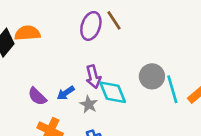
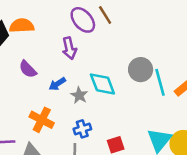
purple ellipse: (91, 26) -> (83, 20), turned -60
purple arrow: (93, 77) -> (69, 48), moved
purple semicircle: (37, 96) -> (28, 69), moved

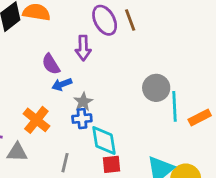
purple semicircle: (28, 69) -> (51, 64), moved
cyan diamond: (102, 84) -> (104, 140), moved
blue cross: (82, 129) -> (82, 119), moved

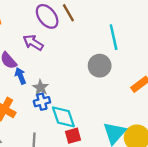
purple arrow: (83, 48) -> (33, 43), turned 132
blue arrow: (62, 84) -> (20, 76), turned 98
cyan line: (175, 106) -> (114, 37), moved

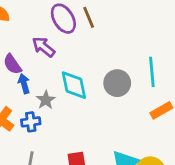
cyan line: (114, 37) -> (152, 72), moved
blue cross: (42, 102) -> (31, 122), moved
cyan diamond: (63, 117) -> (74, 85), moved

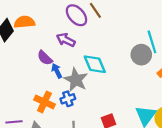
gray circle: (117, 83) -> (141, 55), moved
gray star: (46, 100) -> (76, 80), size x1.6

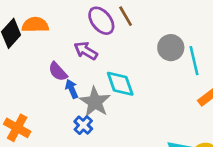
gray circle: (141, 55) -> (171, 48), moved
blue cross: (68, 99) -> (83, 125), turned -32
orange cross: (44, 102) -> (17, 128), moved

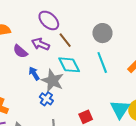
brown line: (126, 16) -> (65, 40), moved
cyan line: (194, 61) -> (102, 62), moved
purple semicircle: (58, 72) -> (20, 51), moved

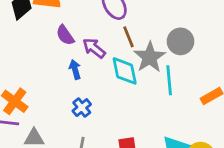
purple arrow: (40, 44) -> (94, 48), moved
gray star: (52, 81) -> (150, 57), moved

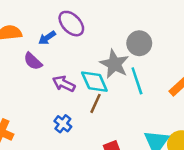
brown line: (128, 37) -> (95, 103), moved, turned 60
purple arrow: (94, 48) -> (64, 84), moved
blue arrow: (75, 69) -> (47, 38), moved, turned -96

